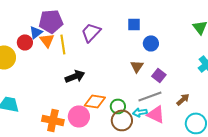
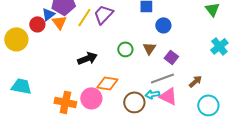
yellow line: (63, 44) -> (84, 17), moved, turned 42
green circle: (118, 106) -> (125, 49), moved

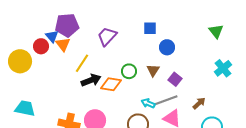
blue triangle: (48, 14) -> (52, 36), turned -32
yellow line: (84, 17) -> (82, 63), moved
orange diamond: (107, 83) -> (111, 84), moved
cyan arrow: (152, 94) -> (148, 103), moved, turned 32

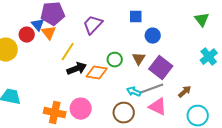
purple square: (175, 79) -> (161, 68), size x1.6

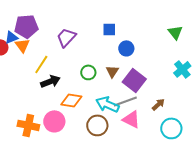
blue triangle: (38, 25) -> (11, 37), turned 48
orange diamond: (97, 73) -> (71, 100), moved
cyan arrow: (134, 92) -> (107, 104), size x1.6

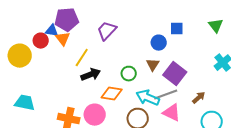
blue square: (109, 29) -> (177, 29), moved
blue triangle: (11, 37) -> (52, 31), turned 32
blue circle: (126, 48) -> (159, 43), moved
green circle: (88, 72) -> (129, 74), moved

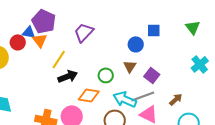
purple pentagon: (67, 20) -> (44, 21), turned 30
purple square: (175, 74) -> (152, 75), size x0.7

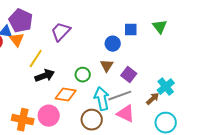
green triangle: (193, 27) -> (160, 27), moved
cyan cross: (200, 64) -> (166, 87), moved
cyan arrow: (125, 99) -> (102, 99), turned 55

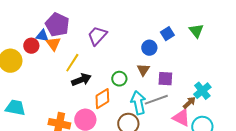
blue square: (131, 30) -> (167, 34), turned -32
purple square: (129, 75) -> (165, 79), turned -35
orange diamond: (66, 95) -> (102, 99), turned -40
pink triangle: (126, 114) -> (181, 118), moved

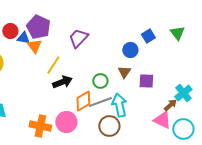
red circle: (31, 46) -> (10, 31), moved
gray line: (156, 100) -> (100, 102), moved

